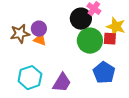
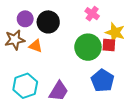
black circle: (81, 19) -> (48, 22), moved
purple circle: (39, 29) -> (25, 19), moved

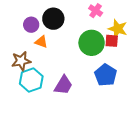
purple circle: (25, 19) -> (31, 25), moved
brown star: (15, 40) -> (21, 61), moved

